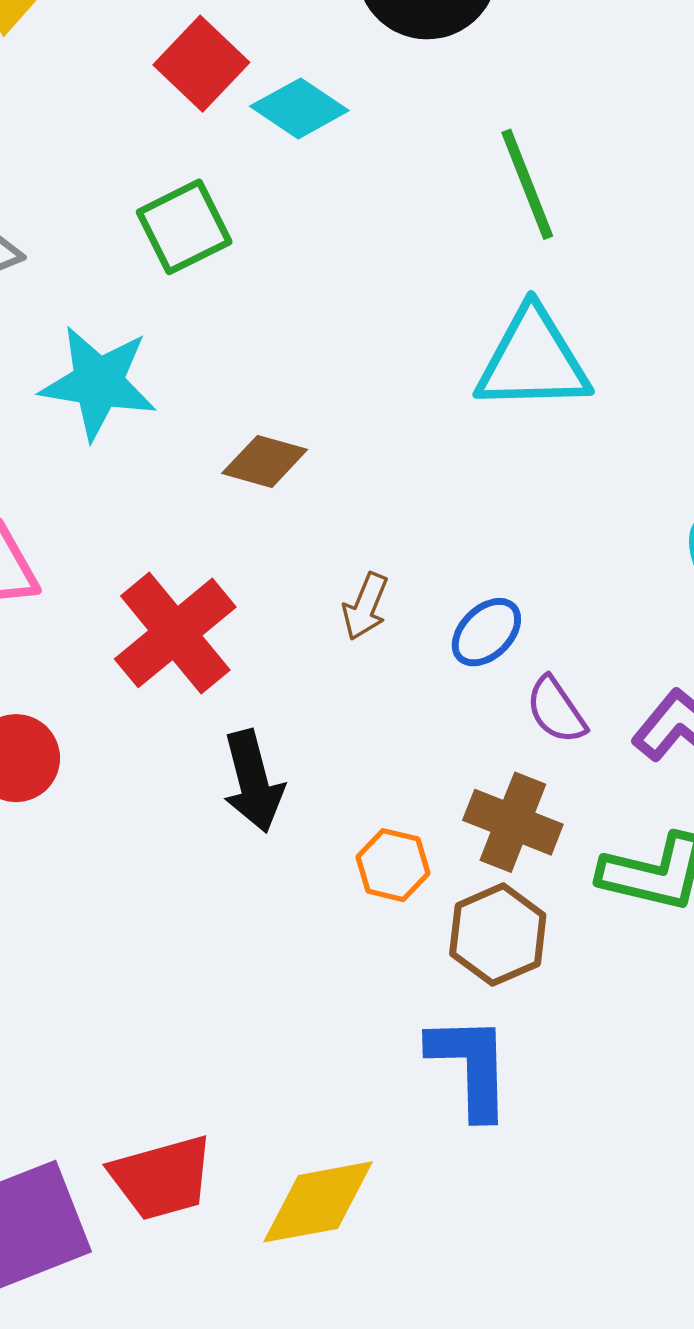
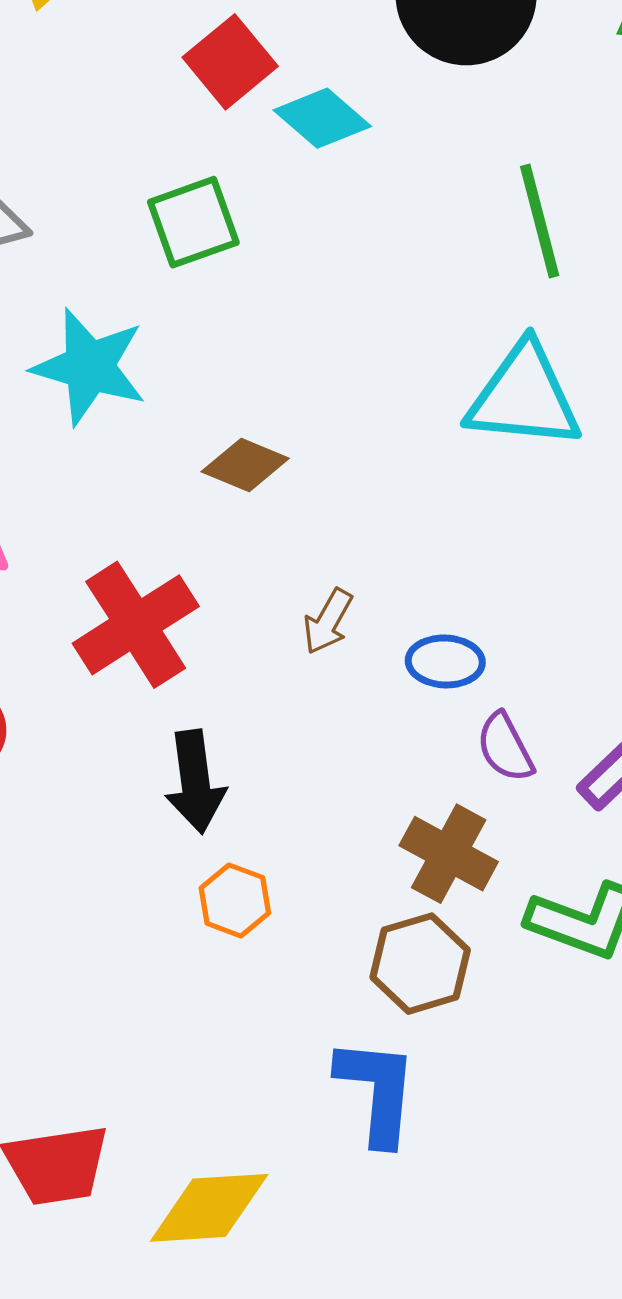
blue ellipse: (486, 632) -> (445, 661), turned 40
orange hexagon: (393, 865) -> (235, 900), moved

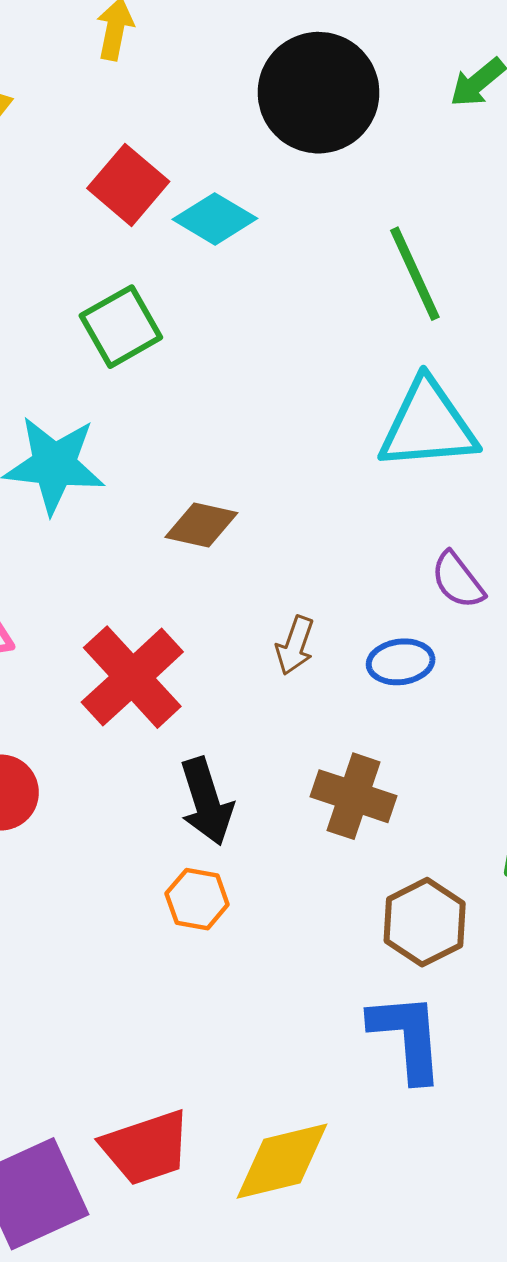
purple semicircle: (505, 747) -> (458, 580), moved
brown cross: (449, 854) -> (354, 796), moved
orange hexagon: (235, 900) -> (197, 899), moved

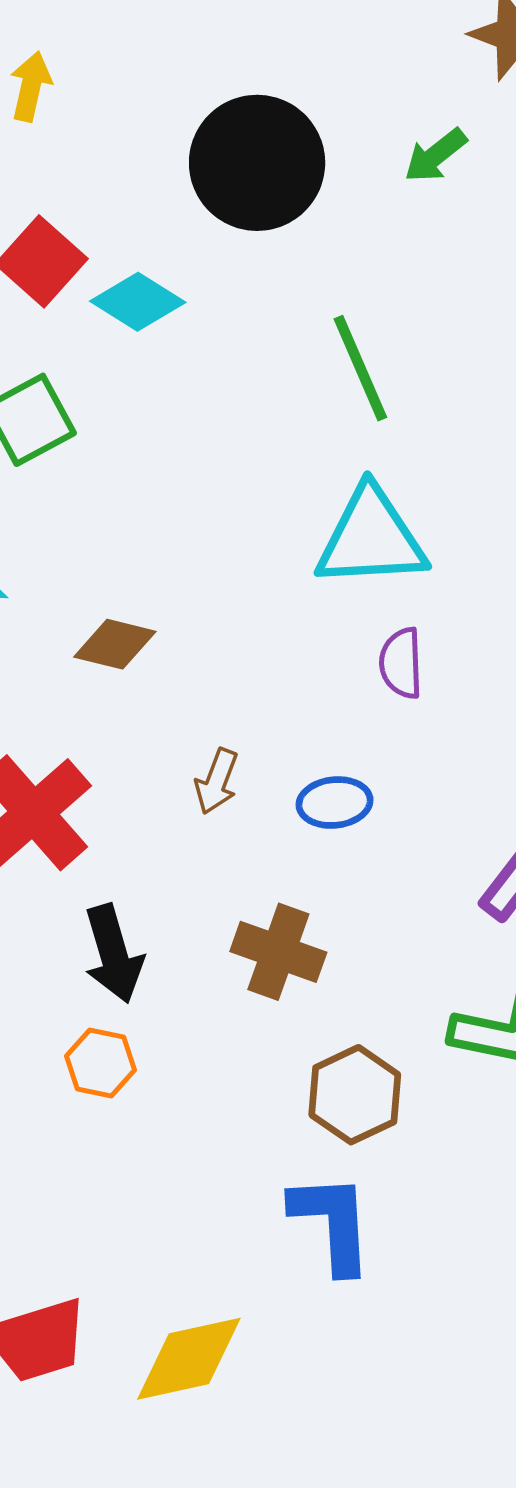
purple semicircle: (458, 580) -> (401, 663), moved, turned 34

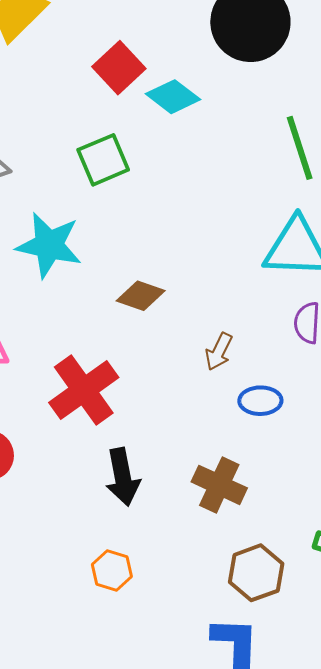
brown arrow: (217, 781) -> (219, 352), moved
orange hexagon: (101, 1063) -> (112, 570), moved

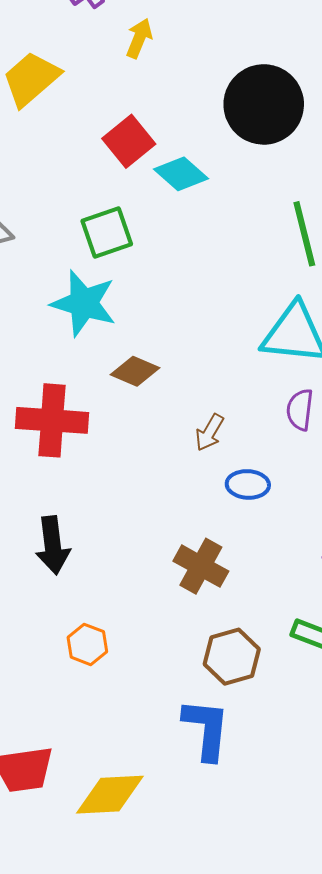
cyan star: (49, 245) -> (84, 303), moved
red cross: (84, 390) -> (52, 420), moved, turned 36
black arrow: (123, 477) -> (53, 545), moved

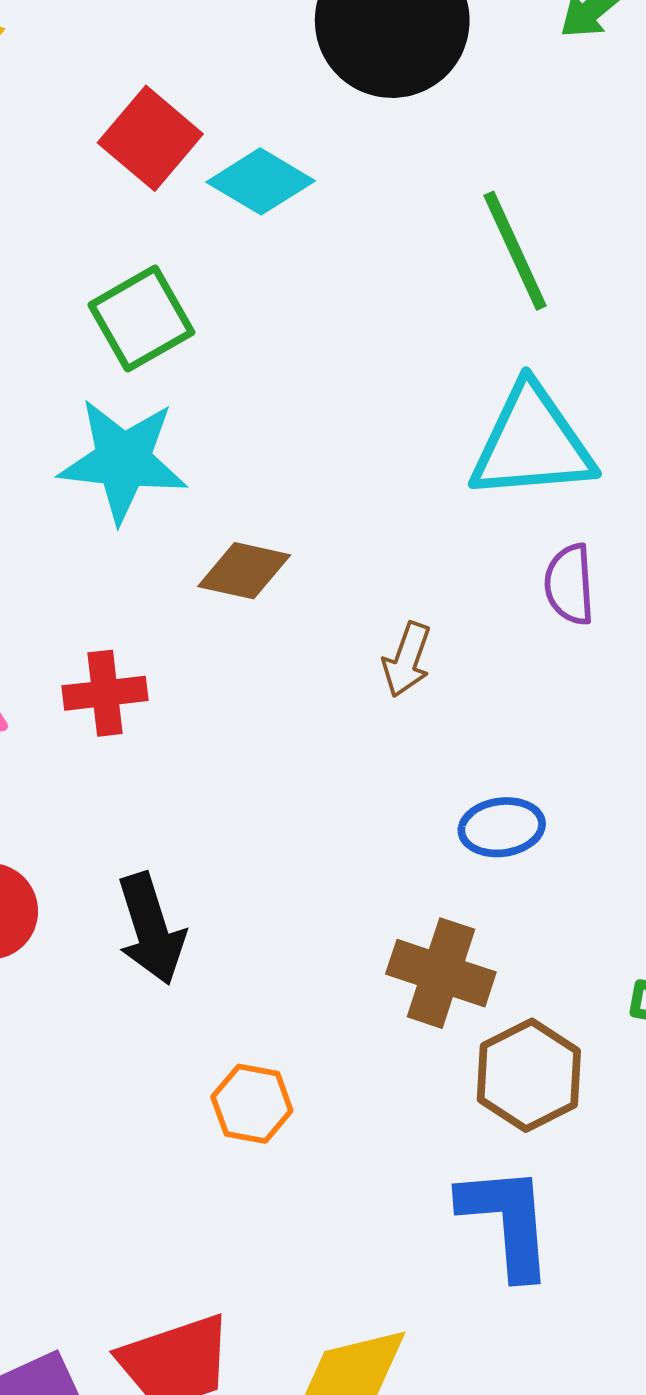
red cross: (52, 420) -> (105, 693), size x0.6
blue ellipse: (248, 484) -> (502, 827), moved
brown cross: (201, 566) -> (441, 973), moved

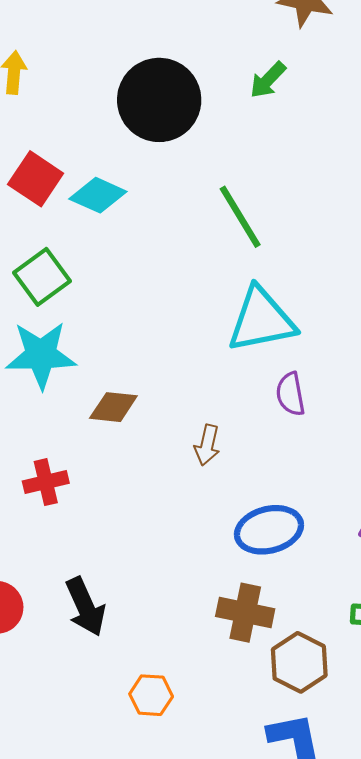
blue ellipse: (502, 827) -> (269, 530), size x1.5

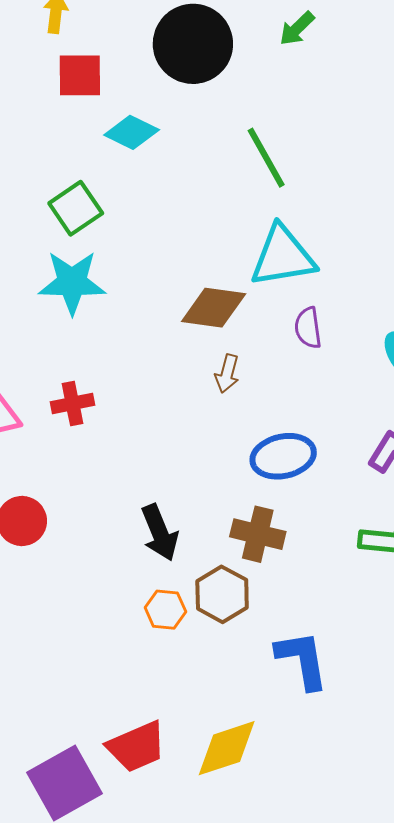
red square: (36, 179) -> (80, 75), moved, turned -36
brown diamond: (113, 407) -> (214, 308), moved, size x1.4
black arrow: (85, 607) -> (160, 533), moved
brown hexagon: (299, 662) -> (222, 594), moved

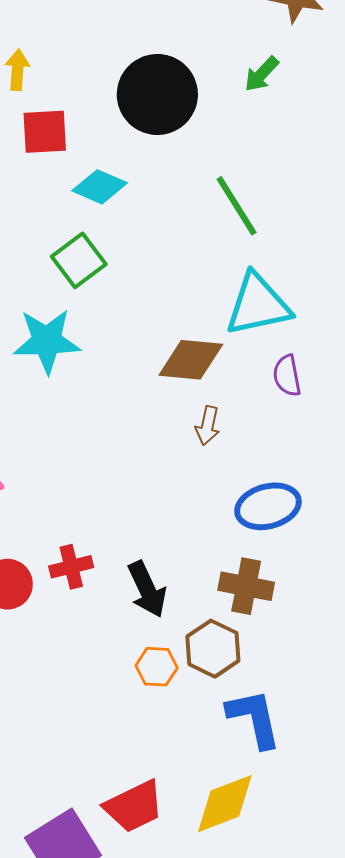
green square: (76, 208) -> (79, 260), moved
red cross: (72, 403) -> (71, 567), moved
blue L-shape: (302, 660) -> (254, 718), moved

